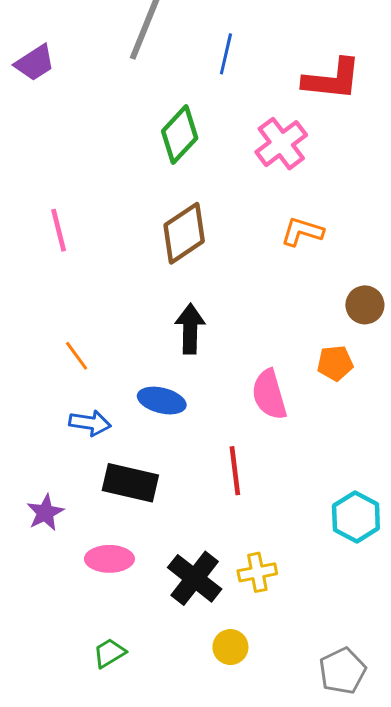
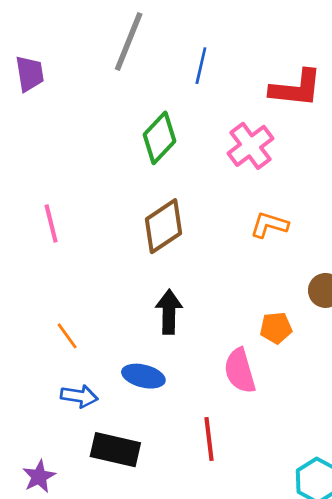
purple trapezoid: (35, 63) -> (30, 74), turned -66
orange pentagon: (335, 363) -> (276, 328), moved

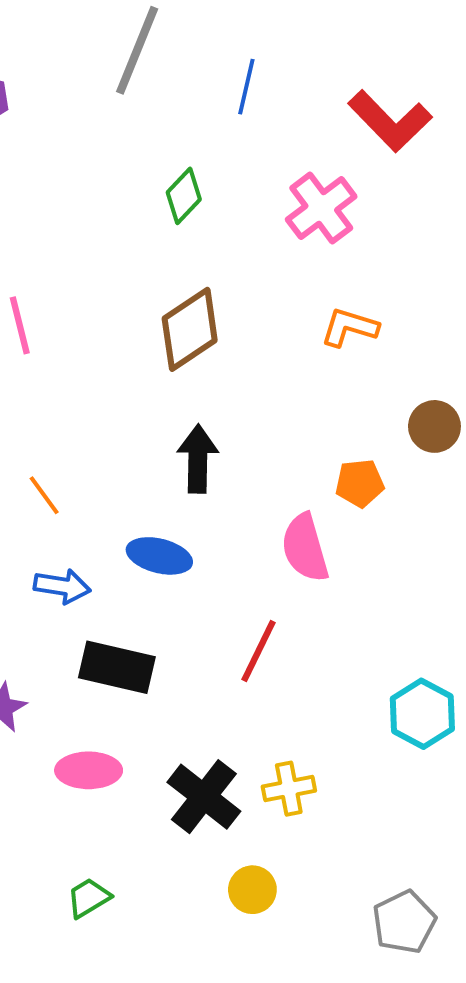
red L-shape: (296, 88) -> (390, 121), turned 40
green diamond: (159, 138) -> (184, 196), size x0.7
red line: (209, 439) -> (258, 651), turned 33

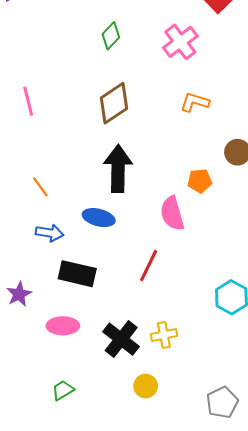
black arrow: (198, 459) -> (118, 169), size x1.4

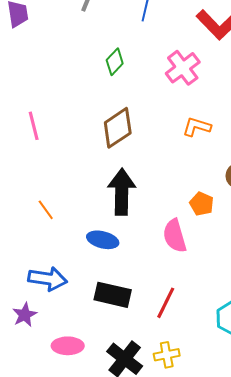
orange pentagon: (200, 181) -> (202, 204), turned 30
blue arrow: (50, 233) -> (48, 279), moved, size x1.4
red line: (149, 266) -> (166, 303), moved
black rectangle: (77, 274) -> (113, 295), moved

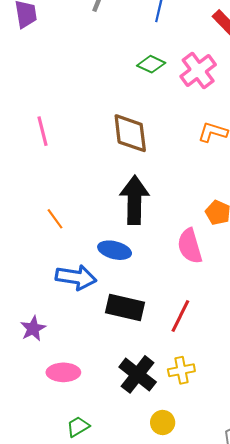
green diamond: (115, 62) -> (151, 64), moved, turned 72
brown diamond: (118, 128) -> (130, 133), turned -63
blue arrow: (48, 279) -> (76, 277), moved
pink ellipse: (68, 346) -> (63, 372), moved

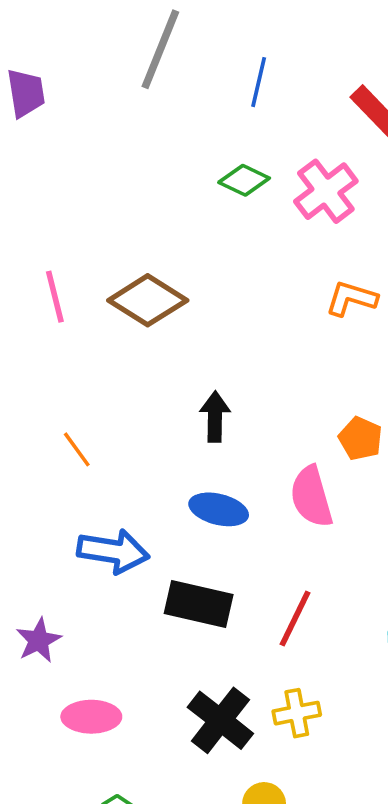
brown diamond: (130, 133) -> (148, 300), moved, turned -51
black arrow: (134, 200) -> (215, 417), size x0.6
blue ellipse: (115, 250) -> (219, 509), moved

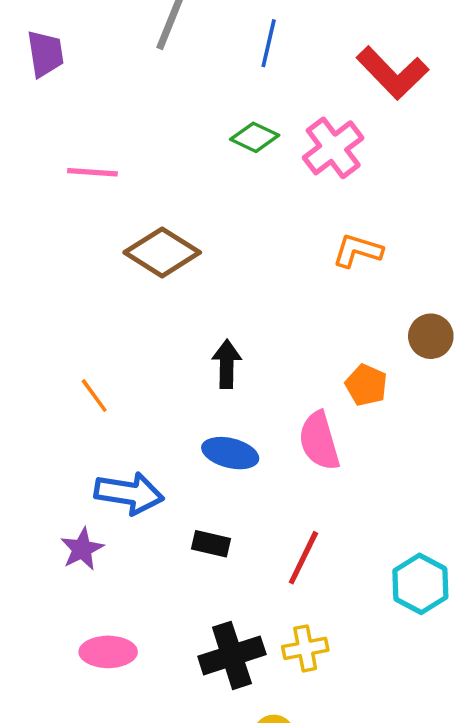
pink line: (55, 297) -> (92, 172), moved, turned -72
black rectangle: (199, 604) -> (211, 544), size x0.6
purple star: (39, 640) -> (82, 549), moved
black cross: (220, 720) -> (232, 655), turned 34

